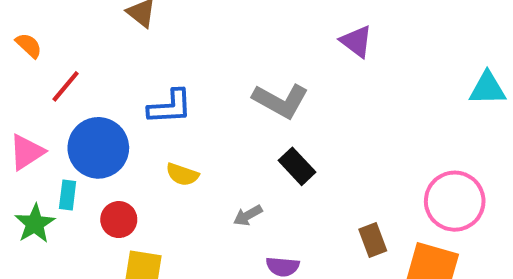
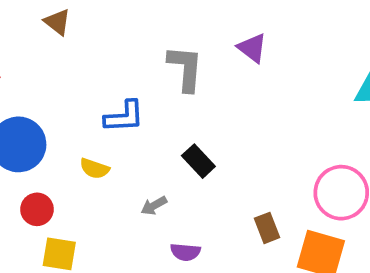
gray L-shape: (281, 101) -> (185, 68), moved, turned -114
blue L-shape: (170, 107) -> (124, 117), moved

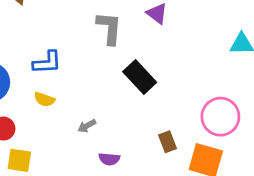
blue L-shape: (124, 117) -> (47, 62), moved
black rectangle: (198, 161) -> (140, 77), moved, size x1.4

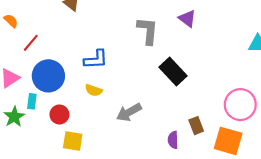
gray arrow: (87, 126) -> (129, 112), size x1.6
purple semicircle: (109, 159) -> (173, 140), moved, turned 84

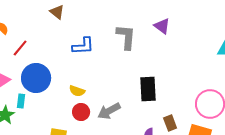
blue L-shape: (96, 59) -> (83, 46), moved
black rectangle: (173, 71) -> (148, 89), moved, turned 40
red circle: (59, 115) -> (81, 112), moved

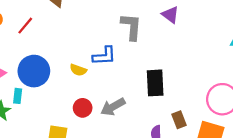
blue L-shape: (83, 46) -> (104, 56), moved
red line: (20, 48) -> (25, 26), moved
yellow semicircle: (77, 91) -> (78, 70), moved

